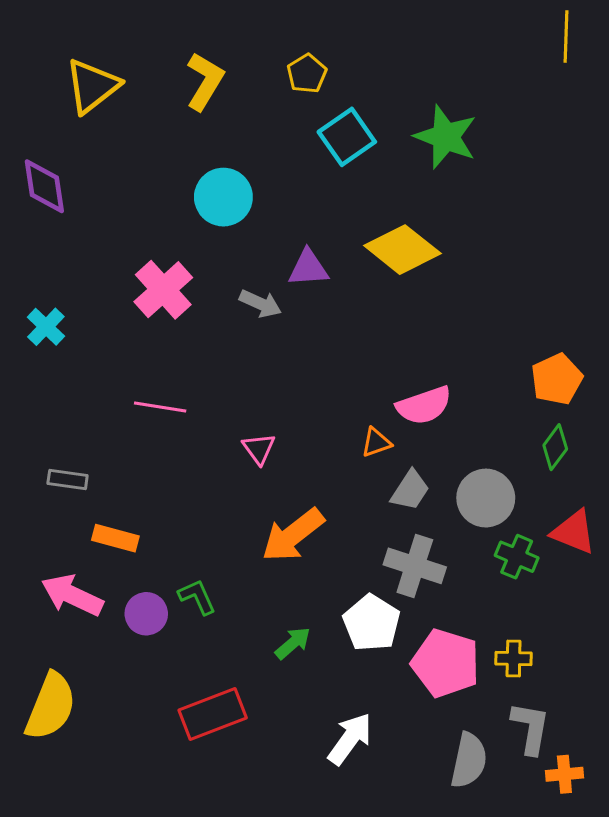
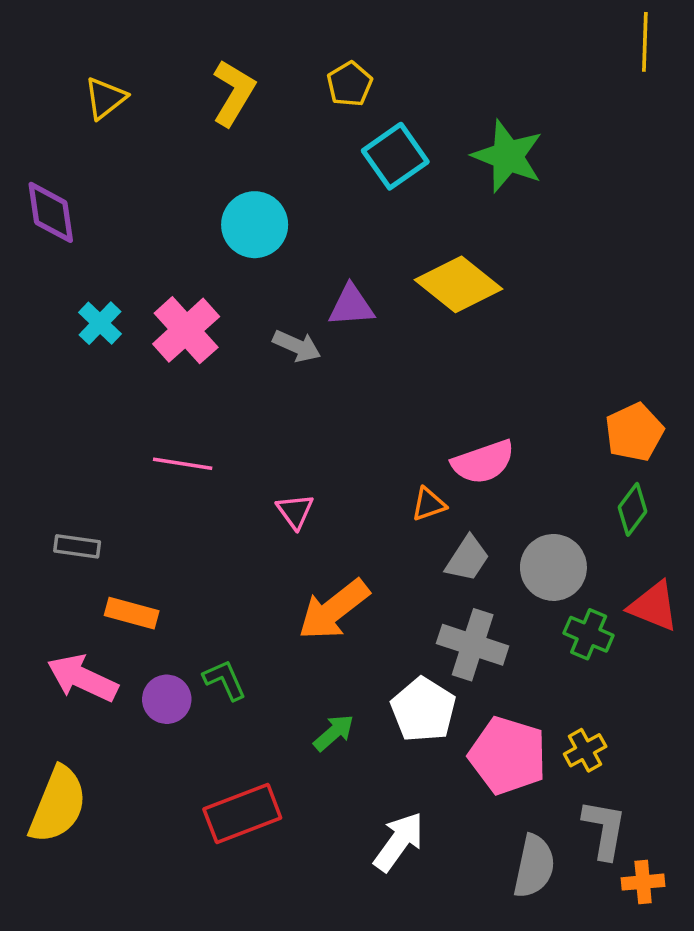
yellow triangle: (92, 86) -> (105, 98), size x0.7
cyan cross: (46, 327) -> (100, 323), moved
yellow cross: (514, 659) -> (585, 750), turned -30

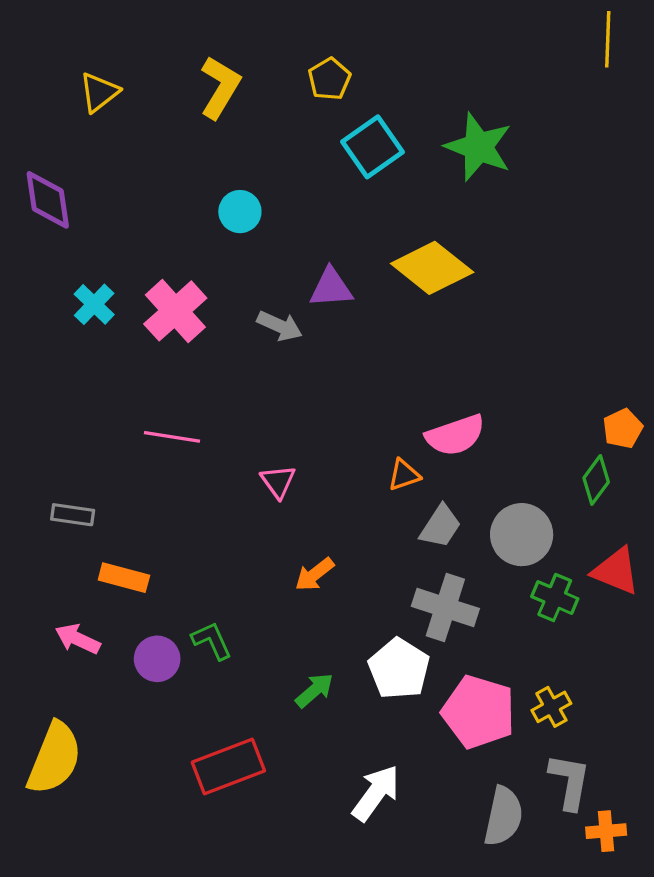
cyan circle: (255, 225) -> (240, 212), size x0.7
orange pentagon: (634, 432) -> (623, 429), moved, size x0.7
orange arrow: (334, 610) -> (314, 574), size x0.6
pink arrow: (82, 678) -> (78, 639), size x0.7

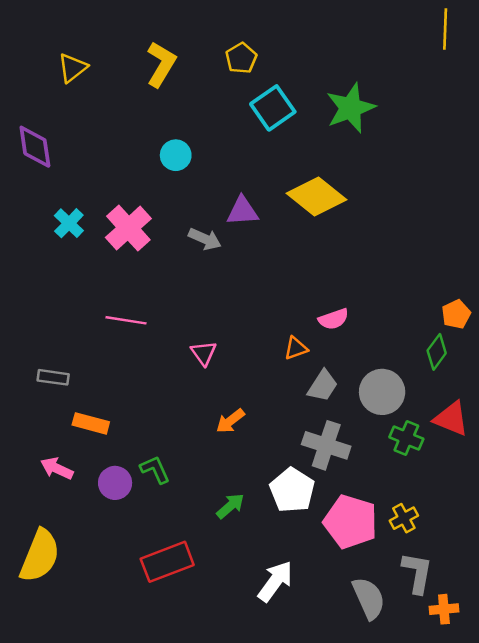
green star: (479, 147) -> (350, 108), turned 30
pink semicircle: (455, 435) -> (334, 319), size x0.7
gray semicircle: (503, 816) -> (369, 598), turned -36

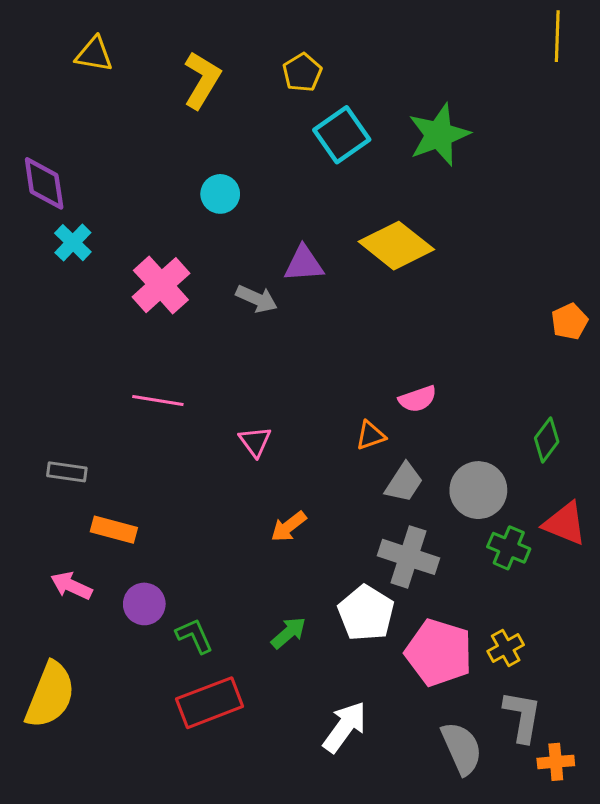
yellow triangle: (73, 68) -> (94, 54), moved, turned 48
cyan cross: (69, 223) -> (73, 243), moved
orange pentagon: (456, 314) -> (569, 322), moved
green L-shape: (155, 470) -> (194, 636), moved

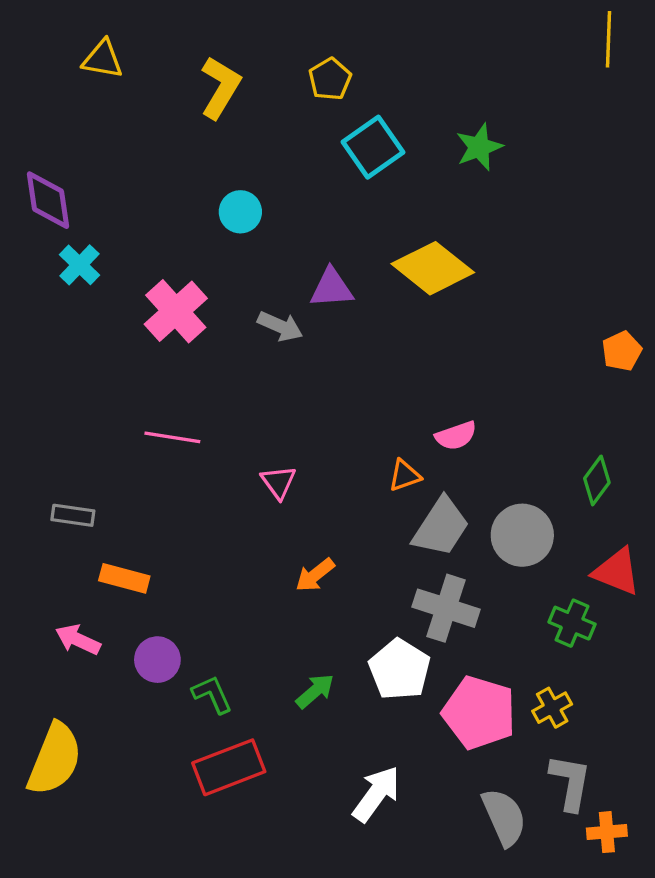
green star: (439, 135) -> (479, 147), size x0.7
gray trapezoid: (404, 482) -> (441, 527), size x1.4
green cross: (509, 548) -> (572, 623), moved

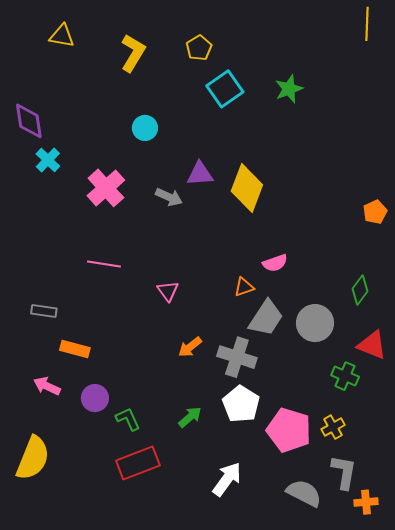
yellow diamond: (433, 268) -> (247, 188), moved, turned 72
gray cross: (446, 608) -> (237, 357), moved
gray semicircle: (504, 817) -> (304, 493), turned -39

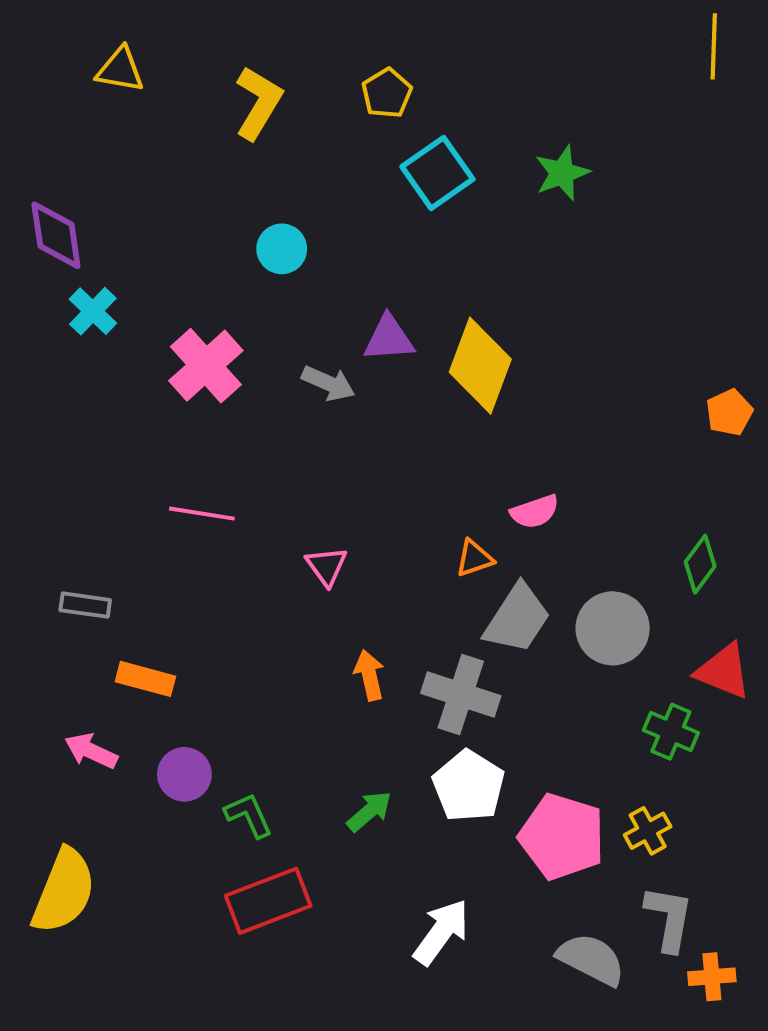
orange arrow: (190, 347) -> (369, 675), turned 115

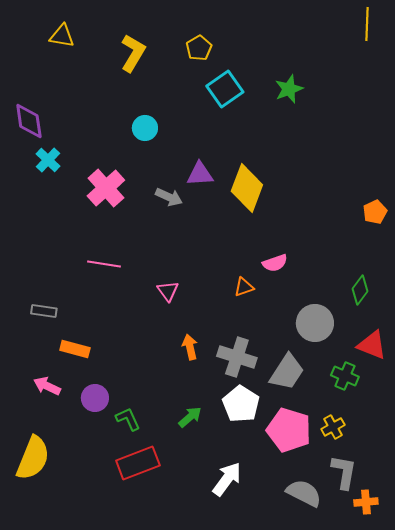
gray trapezoid: (517, 619) -> (287, 372), moved

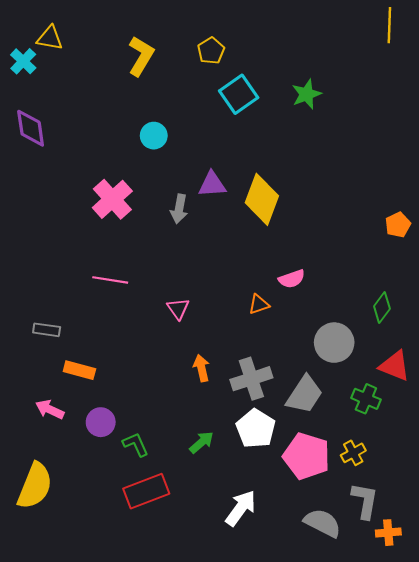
yellow triangle: (62, 36) -> (50, 38), moved
cyan cross: (48, 160) -> (23, 61), moved
gray arrow: (169, 197) -> (179, 209), turned 76
gray cross: (237, 357) -> (251, 379), turned -36

